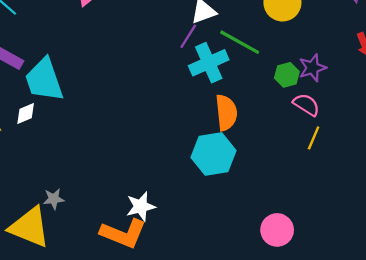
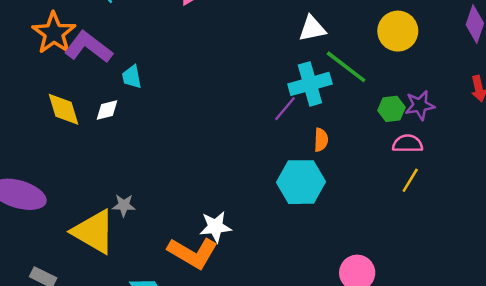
purple line: (188, 36) -> (285, 109), moved
cyan trapezoid: (44, 80) -> (132, 77), size x0.5
pink semicircle: (306, 105) -> (408, 144), turned -40
orange semicircle: (226, 113) -> (321, 140), size x0.6

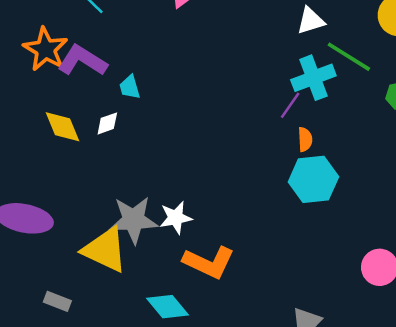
orange semicircle: (321, 140) -> (305, 139), moved
gray star: (124, 205) -> (133, 220), size x2.0
white star: (215, 227) -> (176, 218), moved

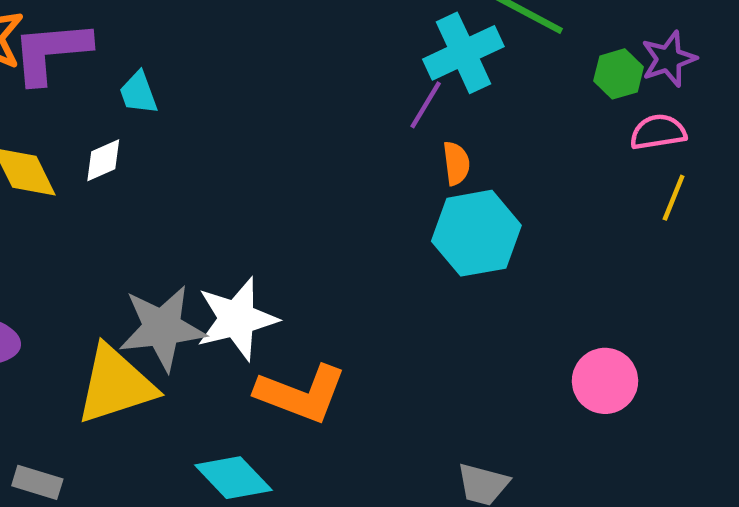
purple L-shape: (82, 61) -> (51, 52), turned -33
white star: (176, 218) -> (237, 319), size x1.4
yellow triangle: (105, 250) -> (116, 385), turned -39

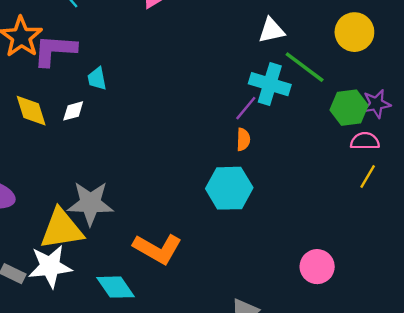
cyan cross: (463, 53) -> (270, 84), turned 33
green hexagon: (619, 74) -> (349, 108), size x1.4
orange semicircle: (456, 163) -> (243, 139), moved
cyan hexagon: (476, 233) -> (229, 188), moved
white star: (237, 319) -> (50, 266), moved

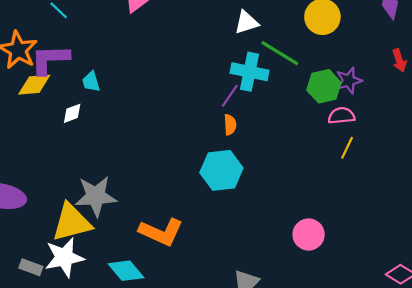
yellow diamond: (31, 111) -> (34, 85), moved, turned -72

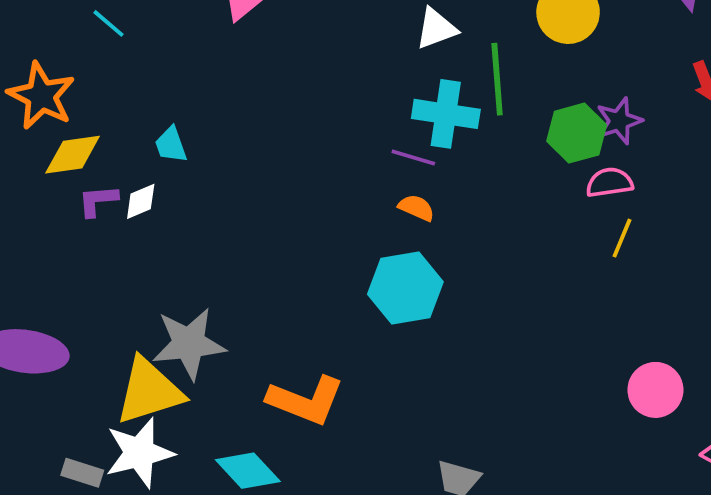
green line: (280, 53) -> (497, 79), turned 57
purple L-shape: (50, 59) -> (98, 201), moved, size x0.6
purple line: (230, 96) -> (413, 158), turned 75
orange semicircle: (230, 125) -> (416, 208), turned -60
pink circle: (309, 235) -> (655, 390), moved

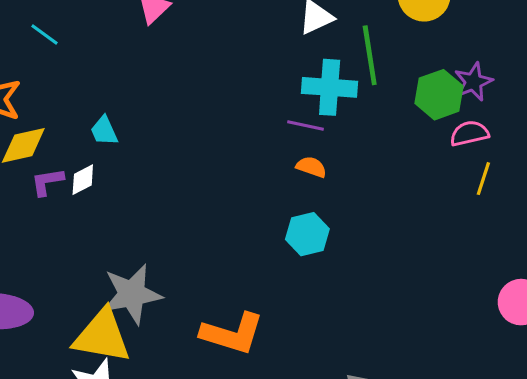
cyan hexagon: (405, 288) -> (307, 234), size x0.7
yellow triangle: (149, 391) -> (102, 336), turned 32

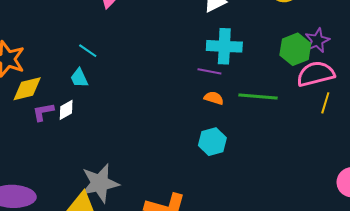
cyan line: (44, 34) -> (88, 51), moved
green line: (370, 55) -> (258, 96), moved, turned -75
pink semicircle: (469, 133) -> (316, 74), size x1.5

